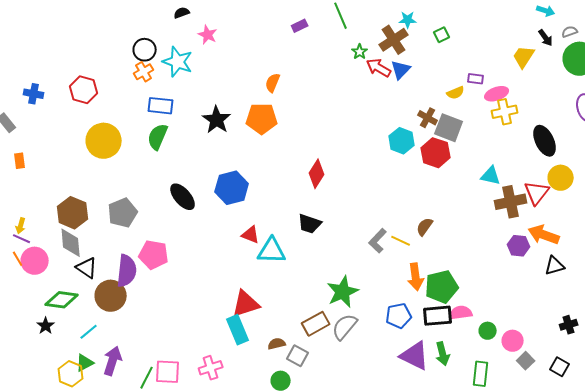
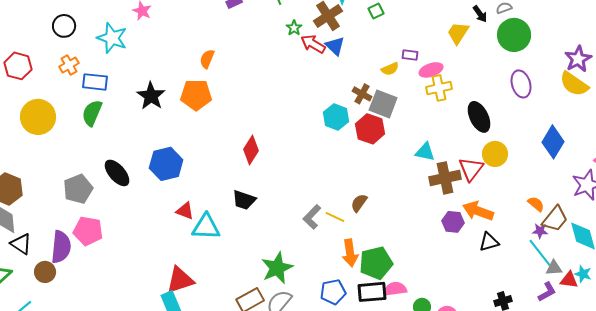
black circle: (145, 50) -> (64, 26), moved
blue triangle: (401, 70) -> (335, 46), turned -30
orange cross: (144, 72) -> (69, 65), moved
gray pentagon: (123, 213) -> (78, 189), moved
brown circle: (111, 296) -> (45, 272), size x0.7

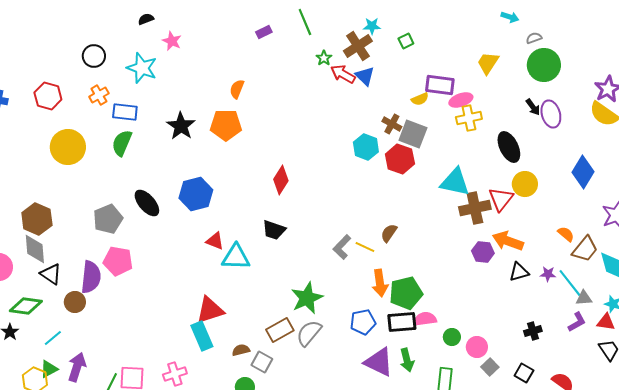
black arrow: (480, 14) -> (533, 107), moved
purple rectangle: (410, 55) -> (440, 85), size x1.8
cyan triangle: (425, 152) -> (455, 182), size x1.5
purple star: (540, 231) -> (548, 274), moved
red triangle: (569, 280) -> (606, 322), moved

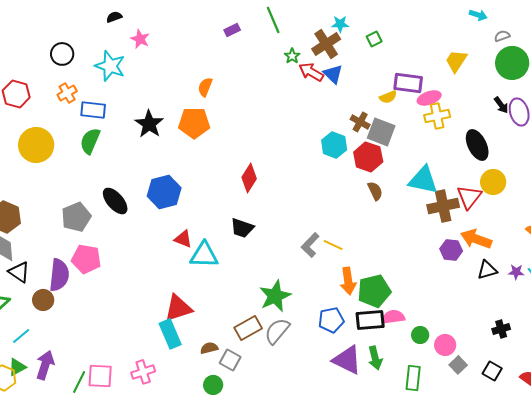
brown semicircle: (389, 233) -> (375, 191), moved, turned 120

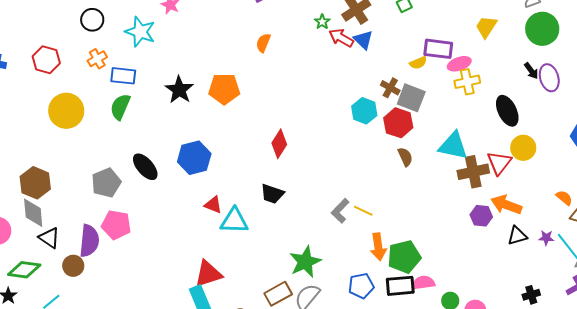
orange semicircle: (205, 87) -> (263, 43), moved

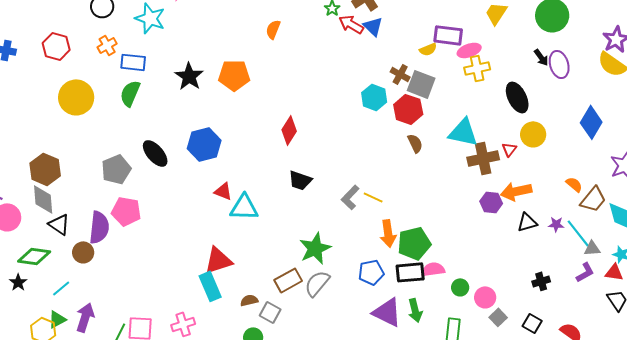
red triangle: (499, 163) -> (509, 149), size x0.6
black trapezoid: (272, 194) -> (300, 180), moved
orange arrow: (506, 205) -> (516, 191), turned -32

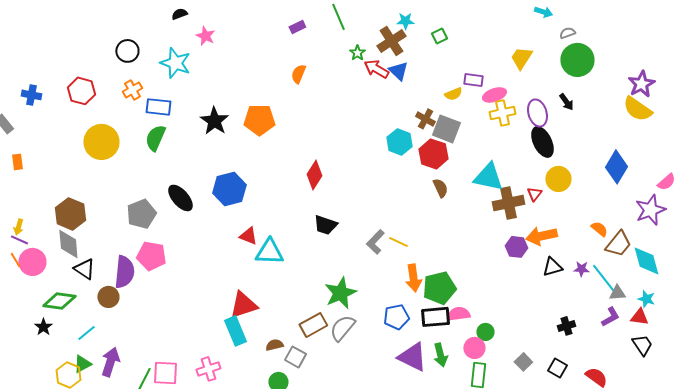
purple rectangle: (448, 35) -> (473, 80), size x0.7
purple ellipse: (559, 64) -> (537, 113), moved
pink circle: (485, 297) -> (474, 348), moved

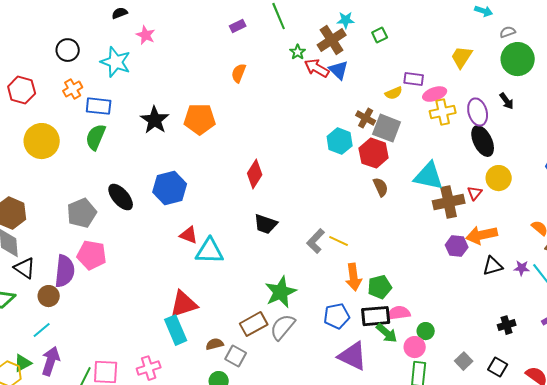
green pentagon: (439, 288) -> (380, 287), size x0.7
cyan line: (86, 333) -> (42, 330), moved
green arrow: (440, 355) -> (387, 333), moved, turned -35

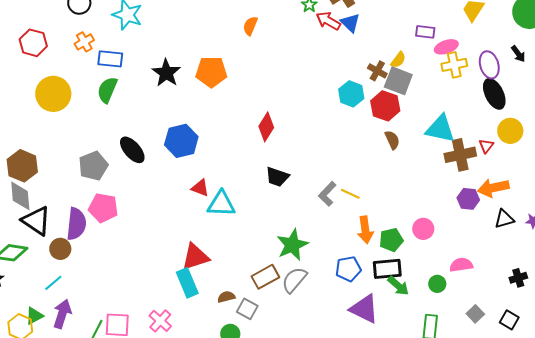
yellow semicircle: (394, 93) -> (398, 60), moved, turned -30
black triangle: (25, 268) -> (36, 221), size x1.4
pink semicircle: (399, 313) -> (461, 265), moved
pink circle: (415, 347) -> (423, 229), moved
pink cross: (149, 368) -> (160, 321), turned -30

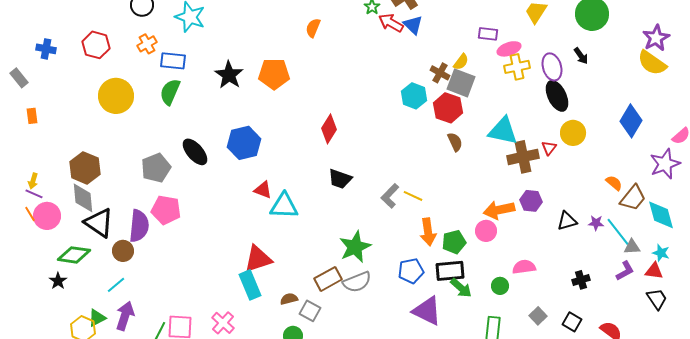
orange arrow: (493, 188) -> (499, 210), moved
gray semicircle: (294, 280) -> (357, 282), turned -152

